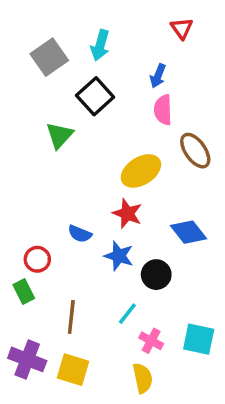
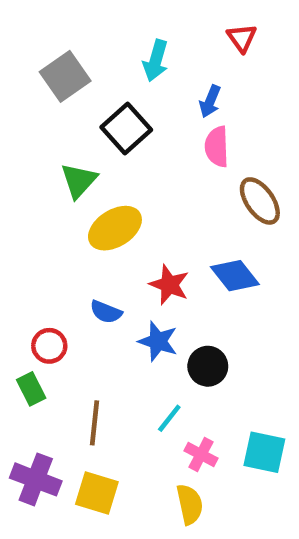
cyan arrow: (100, 45) -> (156, 61), moved
yellow ellipse: (141, 171) -> (115, 228), moved
blue diamond: (188, 232) -> (235, 276), moved

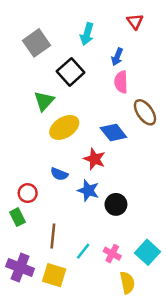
blue diamond: (235, 276) -> (113, 132), moved
cyan line: (169, 418) -> (83, 251), moved
cyan square: (264, 452) -> (148, 252), turned 30
yellow semicircle: (190, 504) -> (127, 283), moved

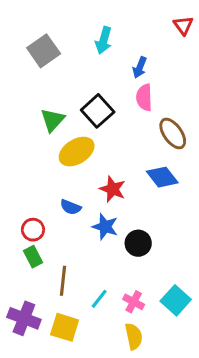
red triangle: (135, 21) -> (183, 25), moved
black square: (71, 72) -> (98, 111), moved
blue diamond: (113, 132) -> (162, 177), moved
green rectangle: (18, 217) -> (33, 257), moved
yellow semicircle: (127, 283) -> (134, 336), moved

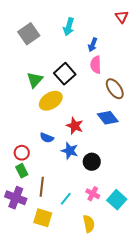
pink cross: (134, 302) -> (93, 194), moved
purple cross: (24, 318) -> (16, 198), moved

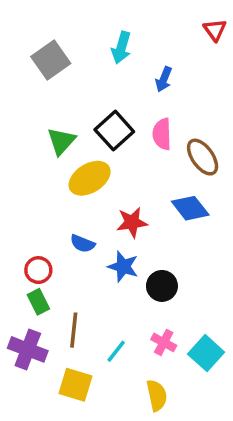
pink semicircle: (96, 65) -> (162, 134), moved
red star: (75, 126) -> (132, 222), turned -30

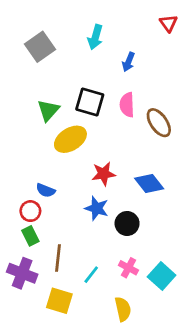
black square: (114, 131) -> (90, 102), turned -32
blue diamond: (190, 208) -> (149, 183), moved
blue semicircle: (82, 244) -> (46, 190), moved

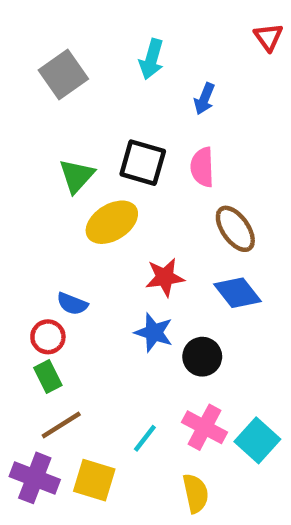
brown ellipse: (159, 123) -> (235, 229), moved
brown line: (58, 258) -> (61, 425), moved, turned 52
pink cross: (128, 268) -> (204, 427), size x1.4
purple cross: (22, 273) -> (35, 478), moved

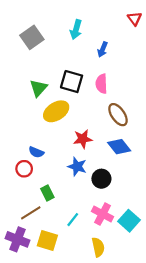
green rectangle: (48, 377) -> (47, 193), moved

